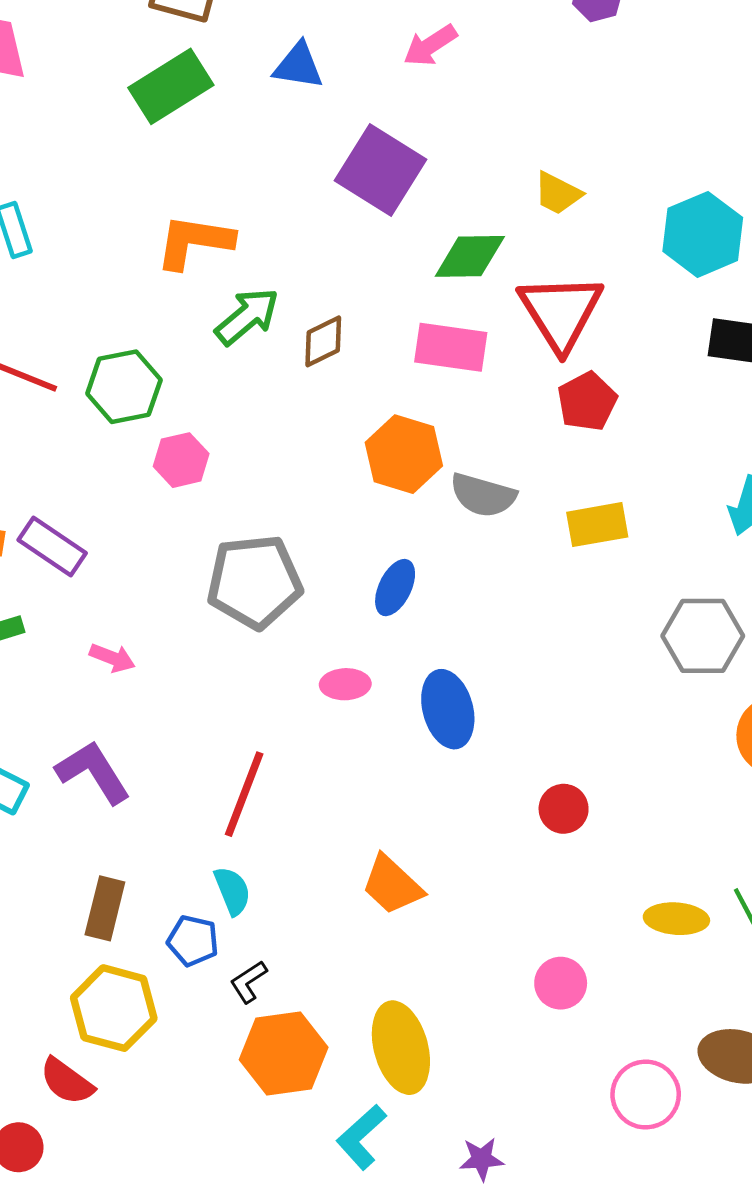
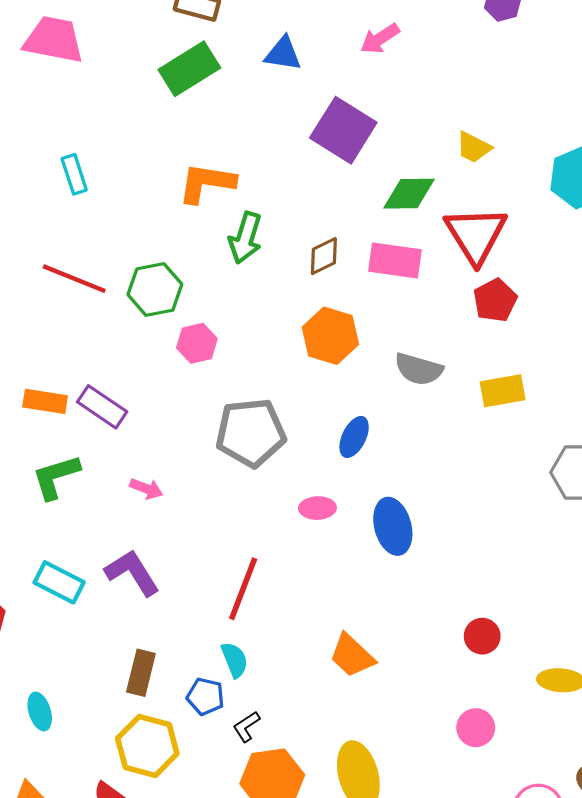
green arrow: (247, 316) -> (245, 238), turned 147
brown diamond: (323, 341) -> (324, 256), moved
orange hexagon: (404, 454) -> (330, 336), moved
red circle: (564, 809) -> (482, 636), moved

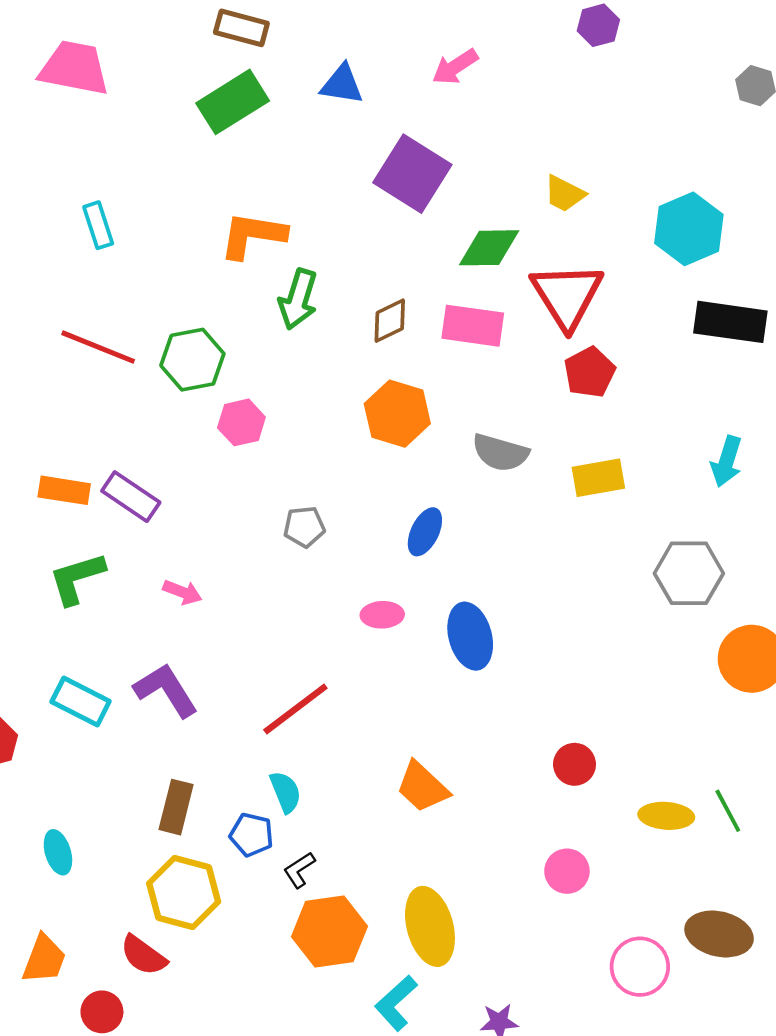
gray pentagon: (251, 433) -> (304, 527), size x0.5
red line: (243, 589) -> (295, 709), turned 32

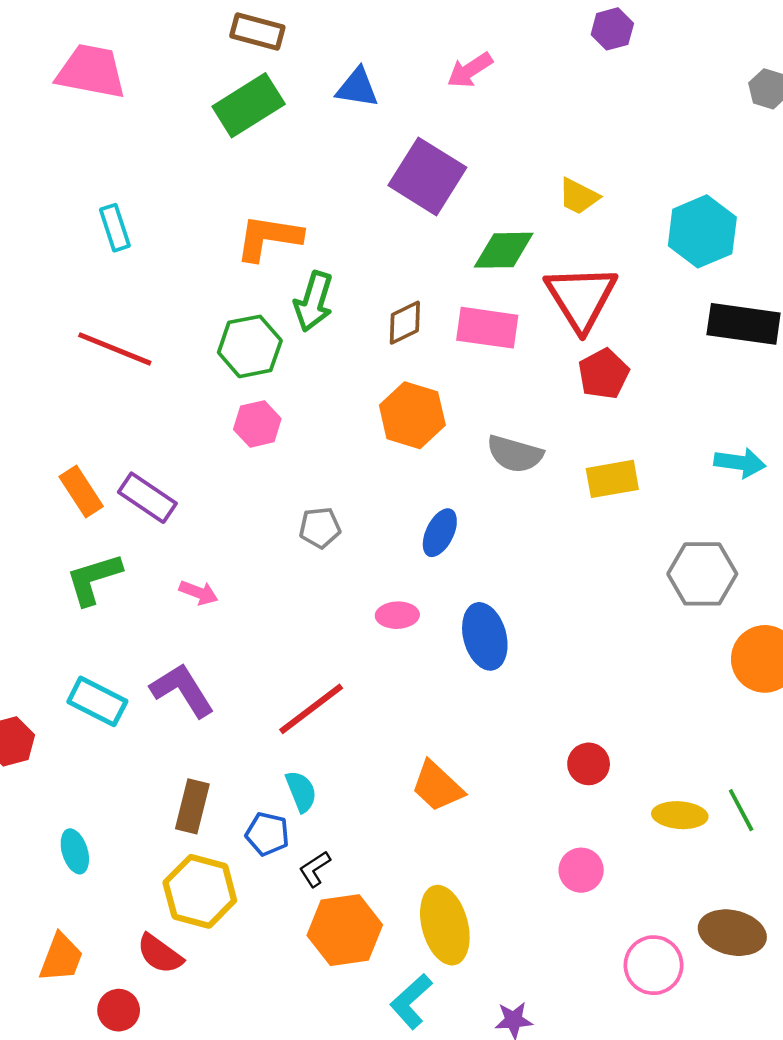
green hexagon: (192, 360) -> (250, 346), moved
cyan arrow: (727, 461) -> (740, 463), turned -99
orange rectangle: (64, 490) -> (81, 491), turned 48

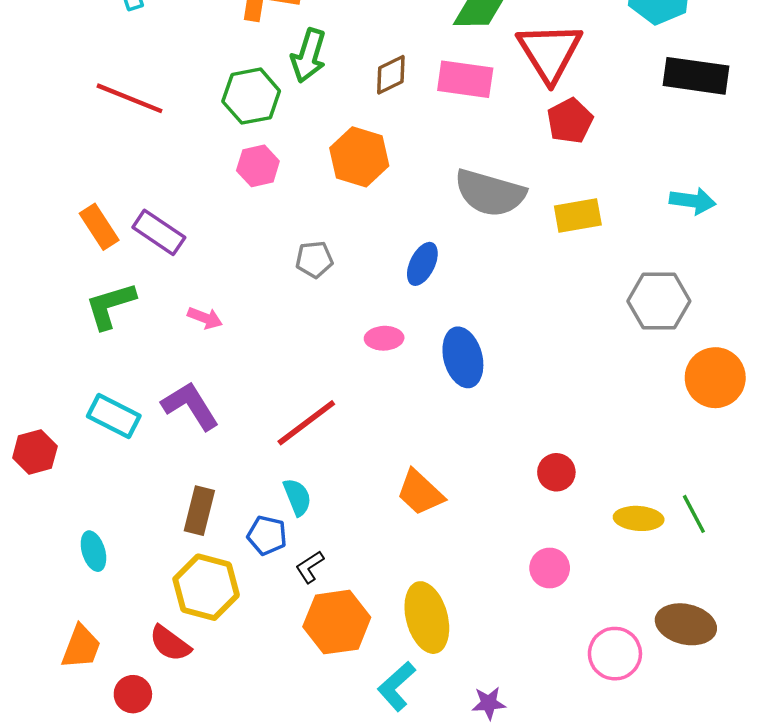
orange hexagon: (412, 415) -> (359, 157), moved
gray semicircle: (515, 454) -> (490, 193), size x1.4

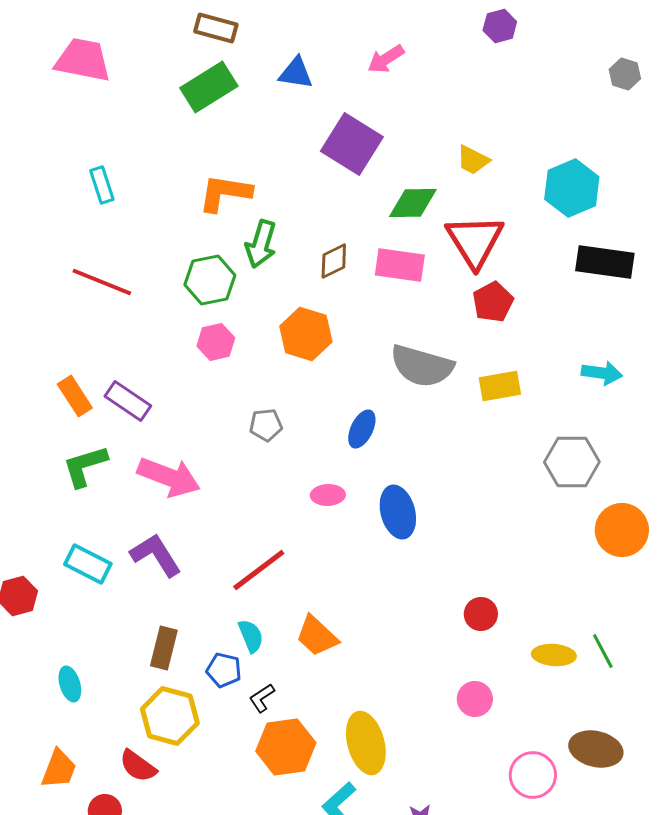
pink arrow: (205, 318) -> (169, 477), size x2.0
orange trapezoid: (420, 493) -> (317, 636), moved

